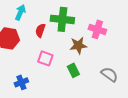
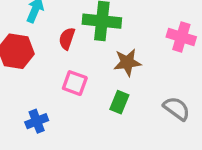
pink cross: (97, 29) -> (181, 37), moved
green rectangle: (73, 70) -> (119, 102), turned 48

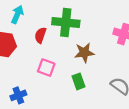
green rectangle: (119, 102) -> (79, 81), turned -42

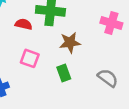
red semicircle: (40, 35) -> (24, 24), turned 84

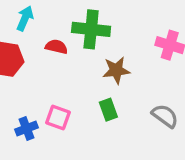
pink square: (30, 58) -> (58, 117), moved

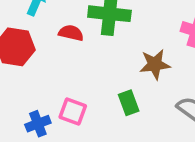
brown star: (116, 70) -> (155, 64), moved

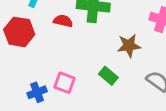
green rectangle: (129, 103) -> (108, 76), turned -30

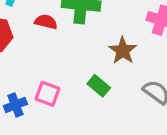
brown star: (129, 46) -> (123, 51), turned -30

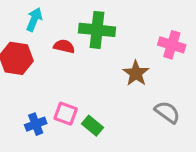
green rectangle: (99, 86) -> (93, 126), moved

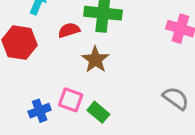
red semicircle: (64, 46) -> (69, 30), turned -30
brown star: (136, 73) -> (95, 60), moved

